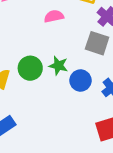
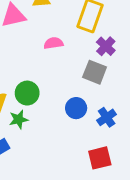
green star: (58, 66) -> (19, 119), moved, turned -30

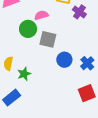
gray square: (95, 72) -> (48, 39), moved
green circle: (27, 93) -> (28, 29), moved

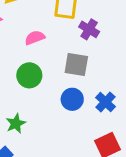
green circle: (28, 29) -> (29, 75), moved
gray square: (48, 39) -> (76, 65), moved

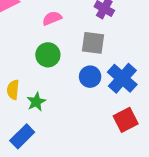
blue cross: (105, 102) -> (122, 78), size x1.5

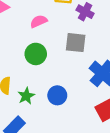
blue circle: (90, 77) -> (57, 95), moved

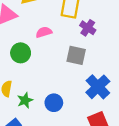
green circle: (36, 54) -> (21, 53), moved

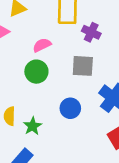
green circle: (21, 53) -> (36, 72), moved
blue circle: (54, 103) -> (70, 108), moved

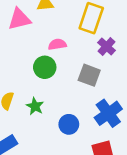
blue circle: (70, 108) -> (69, 124), moved
green star: (33, 126) -> (35, 106), moved, turned -30

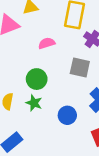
green circle: (45, 67) -> (37, 79), moved

